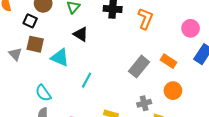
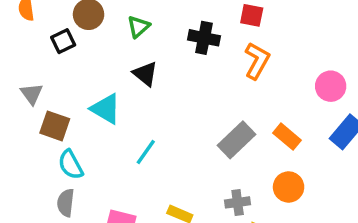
black square: (30, 21) -> (63, 41), turned 32
brown square: (35, 44) -> (55, 126), moved

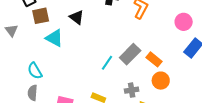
brown square: (55, 126) -> (41, 16), moved, turned -30
orange rectangle: (287, 137) -> (154, 59), moved
cyan line: (146, 152) -> (107, 63), moved

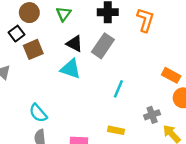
cyan triangle: (54, 38) -> (70, 69), moved
gray rectangle: (130, 54) -> (103, 46), moved

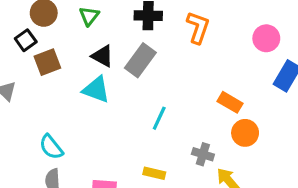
gray cross: (152, 115) -> (203, 154), turned 35

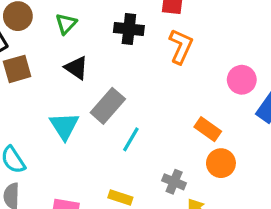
pink circle: (266, 38) -> (242, 80), moved
gray rectangle: (140, 60) -> (108, 106), moved
cyan triangle: (96, 90) -> (64, 126), moved, turned 32

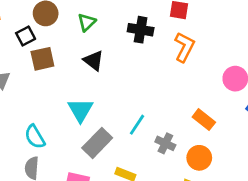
gray rectangle: (108, 106) -> (97, 143), moved
orange circle: (221, 163) -> (199, 158), moved
gray cross: (174, 182) -> (165, 143), moved

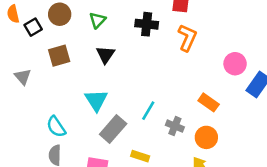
black square: (26, 36) -> (33, 27), moved
black triangle: (94, 61) -> (106, 55), turned 30

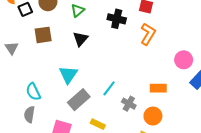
orange rectangle: (209, 102) -> (158, 88), turned -42

